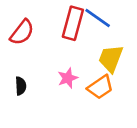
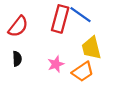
yellow trapezoid: (111, 58) -> (91, 48), turned -35
black semicircle: (21, 86) -> (17, 59), moved

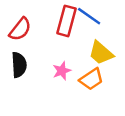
yellow trapezoid: (91, 48) -> (101, 53), turned -35
black semicircle: (17, 59) -> (19, 65), size x1.5

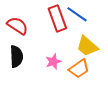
red rectangle: (66, 21) -> (57, 18), turned -35
red semicircle: (20, 29) -> (17, 26), turned -95

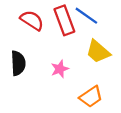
red semicircle: (17, 26) -> (32, 20), moved
orange trapezoid: (79, 69) -> (91, 97), moved

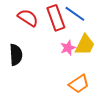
yellow trapezoid: (98, 52) -> (85, 45), turned -105
pink star: (60, 69) -> (68, 48), moved

